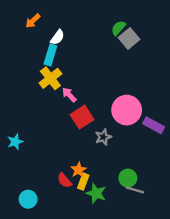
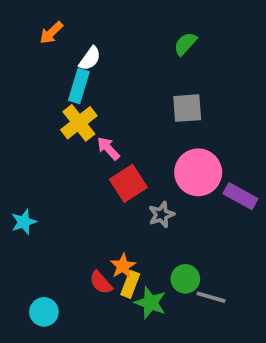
gray square: (129, 38) -> (187, 108), moved, turned 36
green circle: (128, 178) -> (185, 279), moved

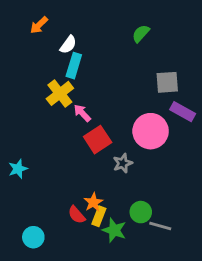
cyan rectangle: (79, 86) -> (74, 66), moved
gray square: (187, 108) -> (167, 82), moved
purple rectangle: (240, 196) -> (183, 112), moved

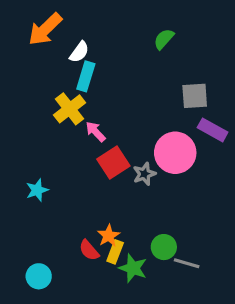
orange arrow: (39, 25) -> (45, 29), size x1.6
gray star: (123, 163) -> (144, 174), moved
cyan star: (18, 169) -> (37, 190), moved

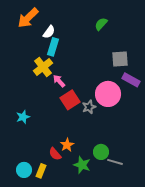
yellow rectangle: (115, 252) -> (41, 171), moved

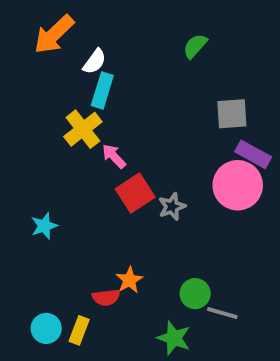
pink circle: (108, 94) -> (238, 185), moved
red semicircle: (55, 154) -> (106, 297), turned -56
green star: (82, 165) -> (174, 338), moved

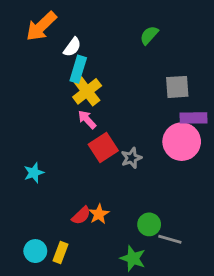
yellow cross: (83, 129) -> (87, 91), moved
purple rectangle: (253, 154) -> (193, 118), turned -30
red semicircle: (106, 297) -> (81, 216), moved, turned -36

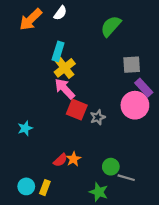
green semicircle: (149, 35) -> (111, 26), size x1.5
white semicircle: (72, 47) -> (60, 13), moved
purple rectangle: (193, 118) -> (144, 88), turned 48
pink arrow: (87, 119) -> (65, 89), size x1.5
red square: (103, 148) -> (77, 110), turned -35

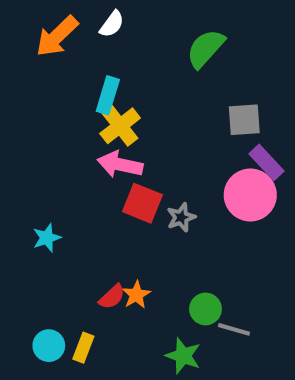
pink arrow: (65, 89) -> (120, 164), turned -35

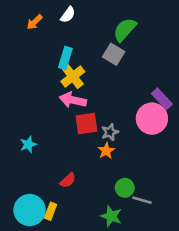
orange arrow: (57, 36) -> (34, 22), size x0.6
gray square: (244, 120) -> (114, 54), moved, turned 35
red square: (142, 203) -> (86, 123), turned -30
orange star: (136, 295) -> (106, 151), moved
cyan circle: (49, 346) -> (30, 210), size x1.6

